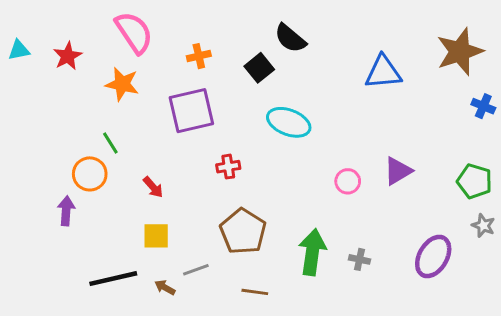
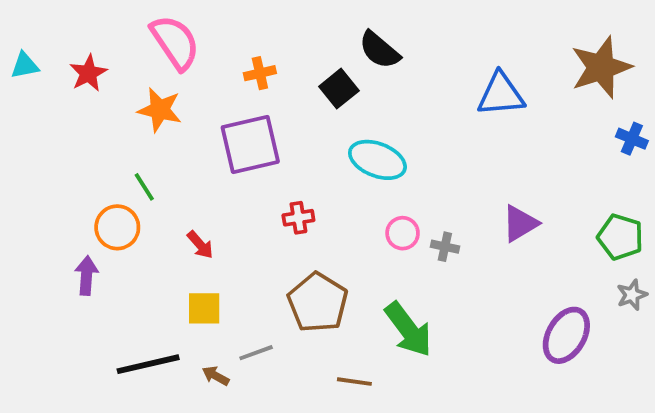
pink circle: (348, 181) -> (403, 233), moved
gray star: (483, 226) -> (632, 295), turned 30
green arrow: (312, 252) -> (408, 330), turned 135
gray cross: (359, 259) -> (445, 247), moved
brown line: (255, 292) -> (354, 382), moved

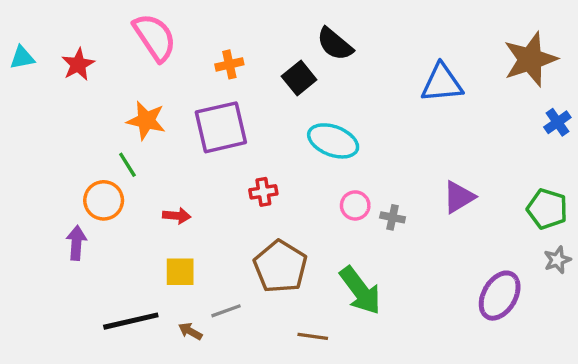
orange star: (160, 110) -> (146, 121), moved
blue cross: (632, 139) -> (557, 122), turned 32
red arrow: (200, 245) -> (177, 216), turned -44

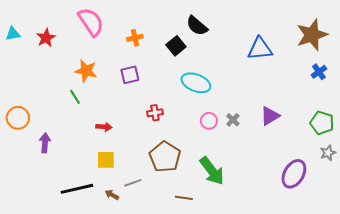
blue cross: (557, 122) -> (319, 72), moved
purple square: (221, 127) -> (130, 75), size x0.6
orange circle: (104, 200) -> (18, 118), moved
gray cross: (393, 217) -> (233, 120), moved, turned 32

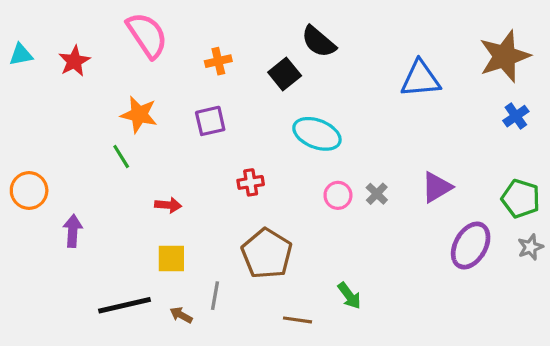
green arrow: (212, 171) -> (349, 296), moved, size x0.6
purple ellipse: (294, 174) -> (471, 245), moved
gray line: (133, 183) -> (215, 296), turned -60

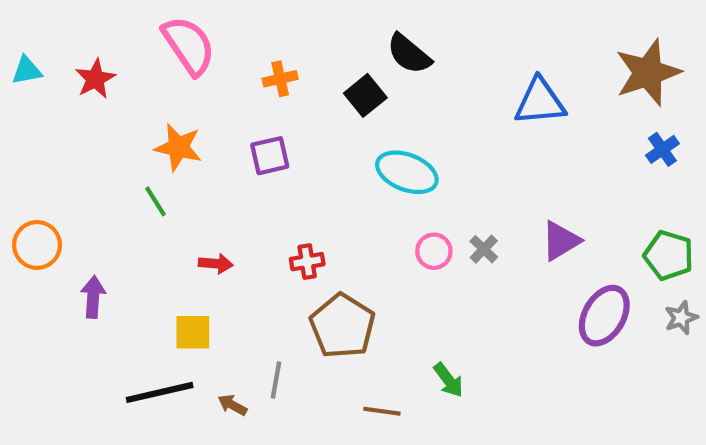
red cross: (251, 182) -> (307, 262), moved
yellow square: (171, 258) -> (193, 332), moved

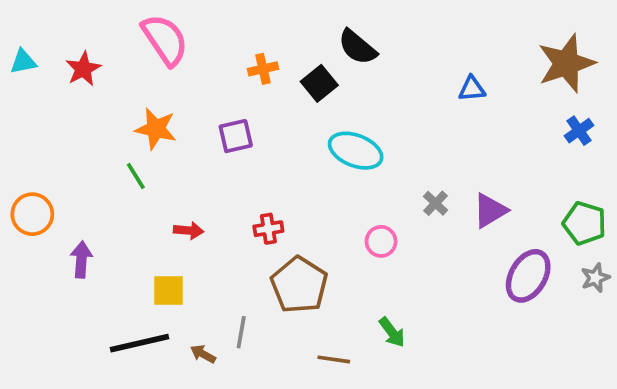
orange cross: (280, 79) -> (263, 69), moved
blue triangle: (540, 102) -> (472, 89), size x0.6
gray cross: (484, 249) -> (436, 203), moved
pink circle: (434, 251) -> (381, 241), moved

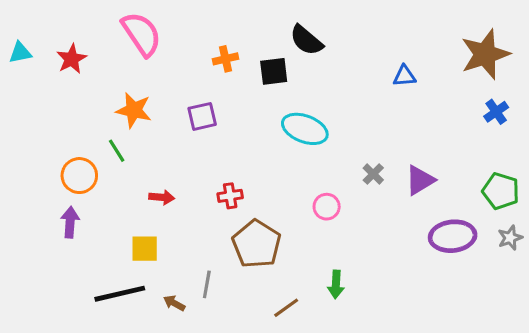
black square: (319, 83) -> (274, 71), turned 32
orange circle: (32, 214) -> (79, 176), moved
purple ellipse: (528, 276) -> (453, 236), turned 54
green arrow: (392, 332) -> (336, 284), turned 40
brown line: (334, 359) -> (286, 308), turned -44

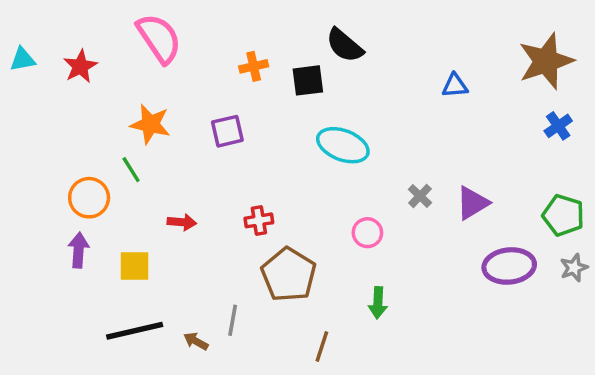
yellow square: (145, 249) -> (135, 266), moved
green arrow: (336, 284) -> (378, 303), moved
brown line: (286, 308) -> (322, 346), turned -36

